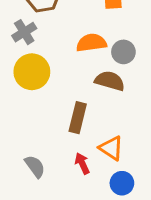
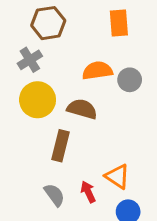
brown semicircle: (110, 81) -> (82, 109), moved
brown rectangle: (78, 118) -> (61, 146), moved
gray semicircle: (35, 166) -> (54, 195), moved

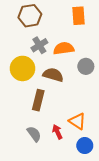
gray cross: (30, 60) -> (39, 45), moved
gray circle: (130, 80) -> (86, 66), moved

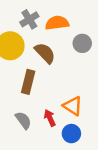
brown semicircle: (53, 75) -> (45, 53), turned 30
blue circle: (85, 146) -> (71, 134), moved

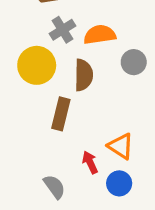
brown semicircle: (45, 53) -> (84, 75), turned 45
gray semicircle: (23, 120) -> (54, 187), moved

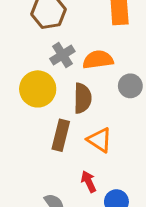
orange triangle: (121, 146) -> (99, 140), moved

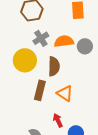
gray circle: (130, 86) -> (85, 46), moved

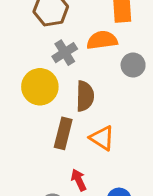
orange semicircle: (64, 41) -> (102, 40), moved
red arrow: (58, 120) -> (79, 180), moved

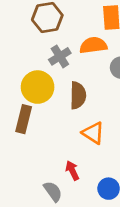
brown rectangle: (63, 133) -> (24, 119), moved

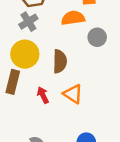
gray cross: (60, 56) -> (28, 22), moved
red arrow: (72, 171) -> (43, 95), moved

